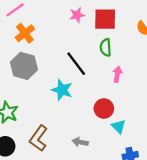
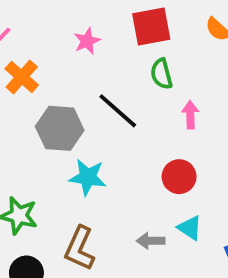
pink star: (77, 15) -> (87, 41), moved
gray hexagon: (24, 66) -> (60, 128), moved
cyan star: (62, 90) -> (88, 177), moved
cyan triangle: (119, 126) -> (190, 228), moved

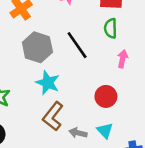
brown L-shape: (80, 248) -> (53, 116), moved

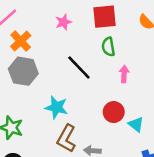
gray hexagon: (37, 47) -> (23, 71), moved
cyan triangle: (105, 131) -> (136, 124), moved

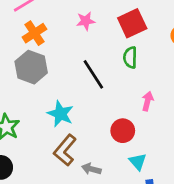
red square: (104, 17) -> (132, 23), turned -30
pink arrow: (124, 74) -> (147, 101), moved
cyan triangle: (136, 124) -> (138, 162), moved

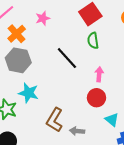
pink star: (86, 21) -> (43, 18), moved
pink arrow: (147, 101) -> (99, 74), moved
cyan star: (60, 114) -> (29, 93), moved

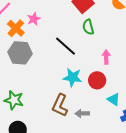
pink star: (43, 18) -> (34, 19), moved
pink arrow: (99, 74) -> (106, 57), moved
cyan star: (29, 93) -> (73, 77), moved

